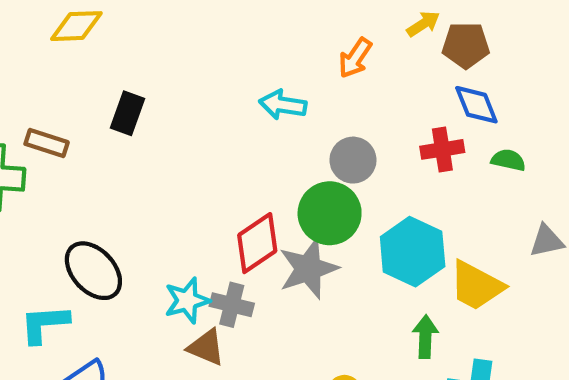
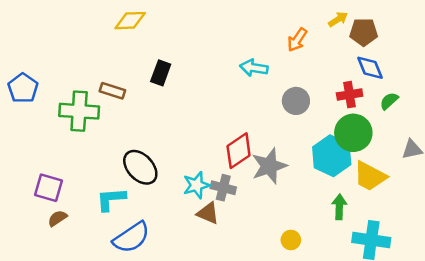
green semicircle: (508, 160) -> (389, 101), turned -54
green circle: (330, 213) -> (353, 133), moved

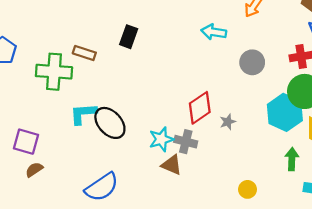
gray star: (269, 166) -> (228, 122), size x0.5
cyan L-shape: (111, 199) -> (83, 114), moved

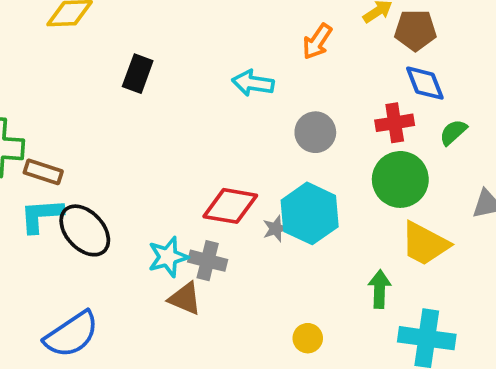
black rectangle: (129, 37) -> (138, 74), moved
brown rectangle: (84, 53) -> (43, 172), moved
red diamond: (200, 108) -> (230, 206), turned 44
cyan hexagon: (285, 112) -> (310, 213), moved

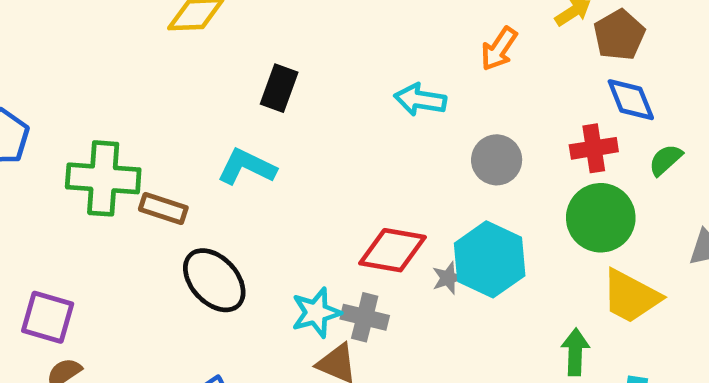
brown pentagon: (415, 30) -> (619, 35), turned -30
cyan L-shape: (41, 215) -> (247, 167), moved, turned 30

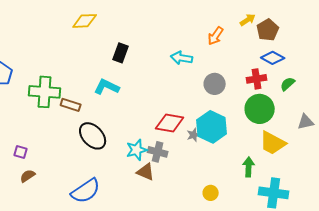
blue diamond: (631, 100) -> (273, 58), turned -40
purple square: (48, 317) -> (21, 152), size x0.6

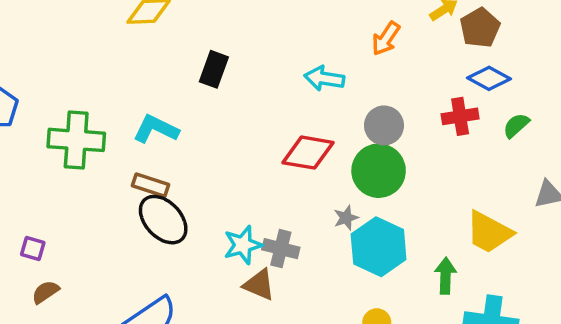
cyan L-shape: (107, 87) -> (156, 129), moved
brown rectangle: (71, 105) -> (150, 185), moved
green circle: (260, 109) -> (379, 171), moved
red diamond: (170, 123) -> (308, 153), moved
cyan hexagon: (212, 127) -> (379, 247), moved

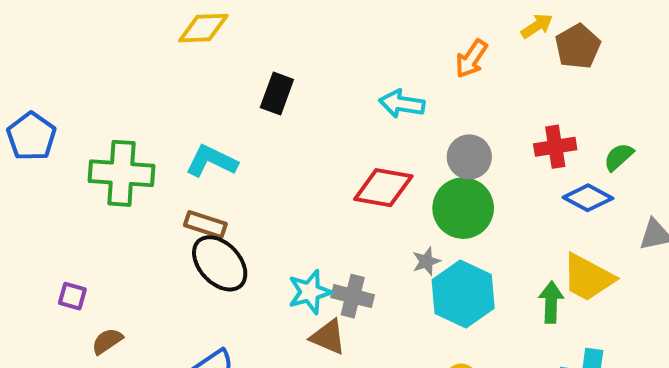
blue diamond: (489, 78) -> (588, 198), moved
green arrow: (446, 276) -> (551, 302), moved
brown semicircle: (45, 292) -> (107, 341), moved

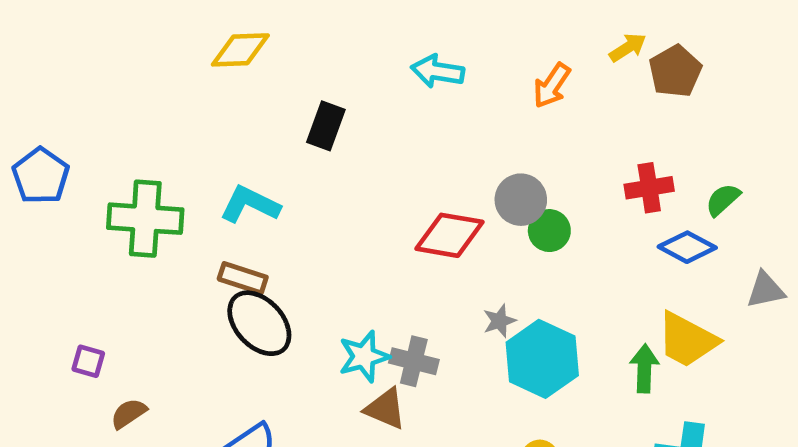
cyan arrow: (402, 104) -> (438, 71), moved
gray circle: (469, 157) -> (521, 200), moved
green circle: (463, 208) -> (549, 231), moved, size x0.6

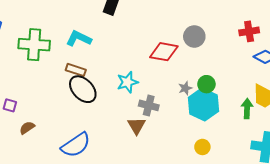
green circle: (549, 231) -> (206, 84), moved
cyan star: (364, 357) -> (127, 82), moved
brown triangle: (385, 409) -> (137, 126), turned 36

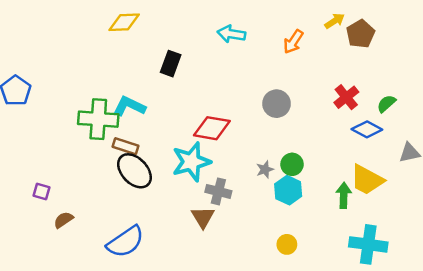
red cross: (249, 31) -> (346, 97), turned -30
green cross: (34, 45) -> (98, 119), moved
red diamond: (164, 52) -> (212, 128), moved
cyan star: (127, 82) -> (191, 162), size x1.4
cyan hexagon: (203, 104) -> (288, 190), size x0.7

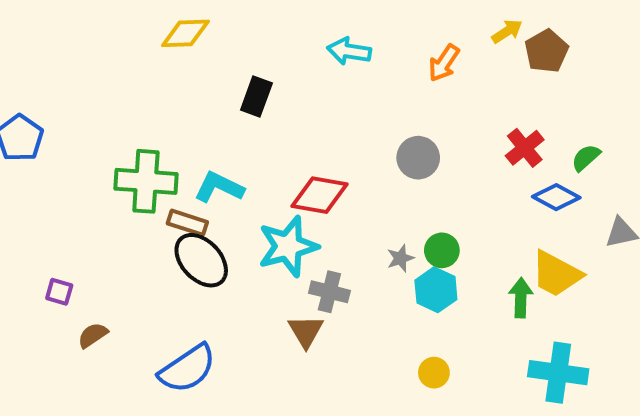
cyan L-shape: (129, 106) -> (219, 187), moved

